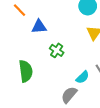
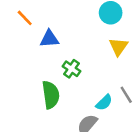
green semicircle: (26, 71) -> (51, 95), moved

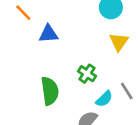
green cross: (72, 69) -> (87, 74), moved

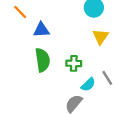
green cross: (87, 74) -> (74, 63), turned -32
green semicircle: (50, 91) -> (43, 60), moved

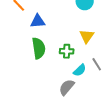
yellow triangle: (101, 37) -> (87, 36), moved

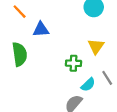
green semicircle: (39, 48) -> (20, 54), moved

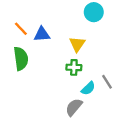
orange line: (20, 12) -> (21, 29), moved
yellow triangle: (96, 46) -> (77, 44), moved

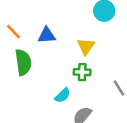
orange line: (21, 29) -> (13, 32), moved
cyan semicircle: (88, 88) -> (63, 95), moved

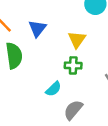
blue triangle: (47, 35) -> (37, 29), turned -48

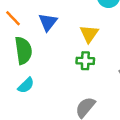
cyan semicircle: (53, 89) -> (26, 85), moved

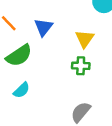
green semicircle: (23, 51) -> (19, 55), turned 64

